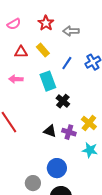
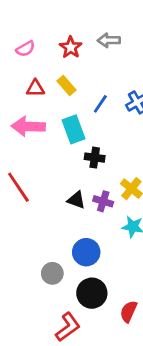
gray arrow: (71, 31) -> (109, 40), moved
pink arrow: (16, 79) -> (28, 126), size x1.6
black cross: (63, 101) -> (95, 158), turned -32

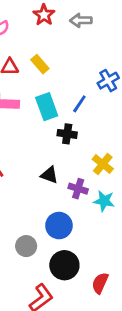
red star: (71, 47) -> (44, 15), moved
blue line: (100, 104) -> (79, 104), moved
purple cross: (103, 201) -> (78, 189), moved

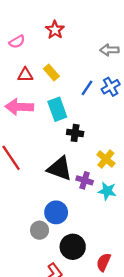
gray arrow: (81, 20) -> (109, 50), moved
blue line: (79, 104) -> (87, 88), moved
black triangle: (49, 175) -> (60, 169), size x1.6
blue circle: (59, 226) -> (56, 212), moved

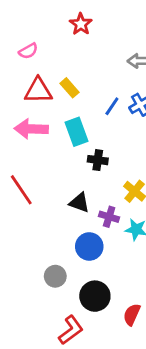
red star: (55, 30) -> (81, 24), moved
red triangle: (25, 75) -> (38, 91), size x1.5
black triangle: (60, 169) -> (79, 203), size x0.7
blue circle: (56, 212) -> (89, 246), moved

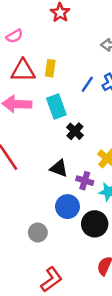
yellow rectangle: (69, 88) -> (50, 68), turned 49
black cross: (98, 160) -> (75, 131), turned 35
black circle: (95, 296) -> (95, 224), moved

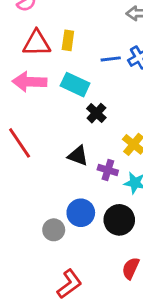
blue line: (87, 84) -> (111, 59), turned 49
cyan rectangle: (56, 107) -> (75, 85), turned -45
blue circle: (68, 207) -> (81, 213), moved

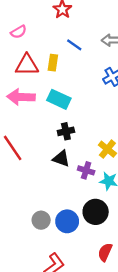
blue line: (111, 59) -> (74, 45), moved, turned 42
black cross: (96, 113) -> (66, 131), moved, turned 35
blue circle: (81, 213) -> (67, 221), moved

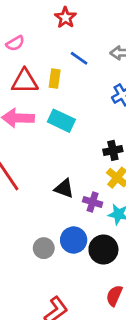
black cross: (66, 131) -> (113, 150), moved
gray circle: (41, 220) -> (44, 248), moved
blue circle: (67, 221) -> (74, 240), moved

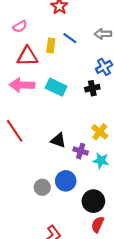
yellow rectangle: (55, 79) -> (51, 46), moved
black cross: (113, 150) -> (92, 88), moved
black circle: (103, 249) -> (93, 201), moved

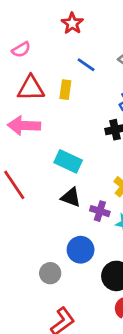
yellow rectangle: (51, 46) -> (65, 90), moved
cyan rectangle: (56, 87) -> (68, 161), moved
gray circle: (42, 187) -> (50, 273), moved

